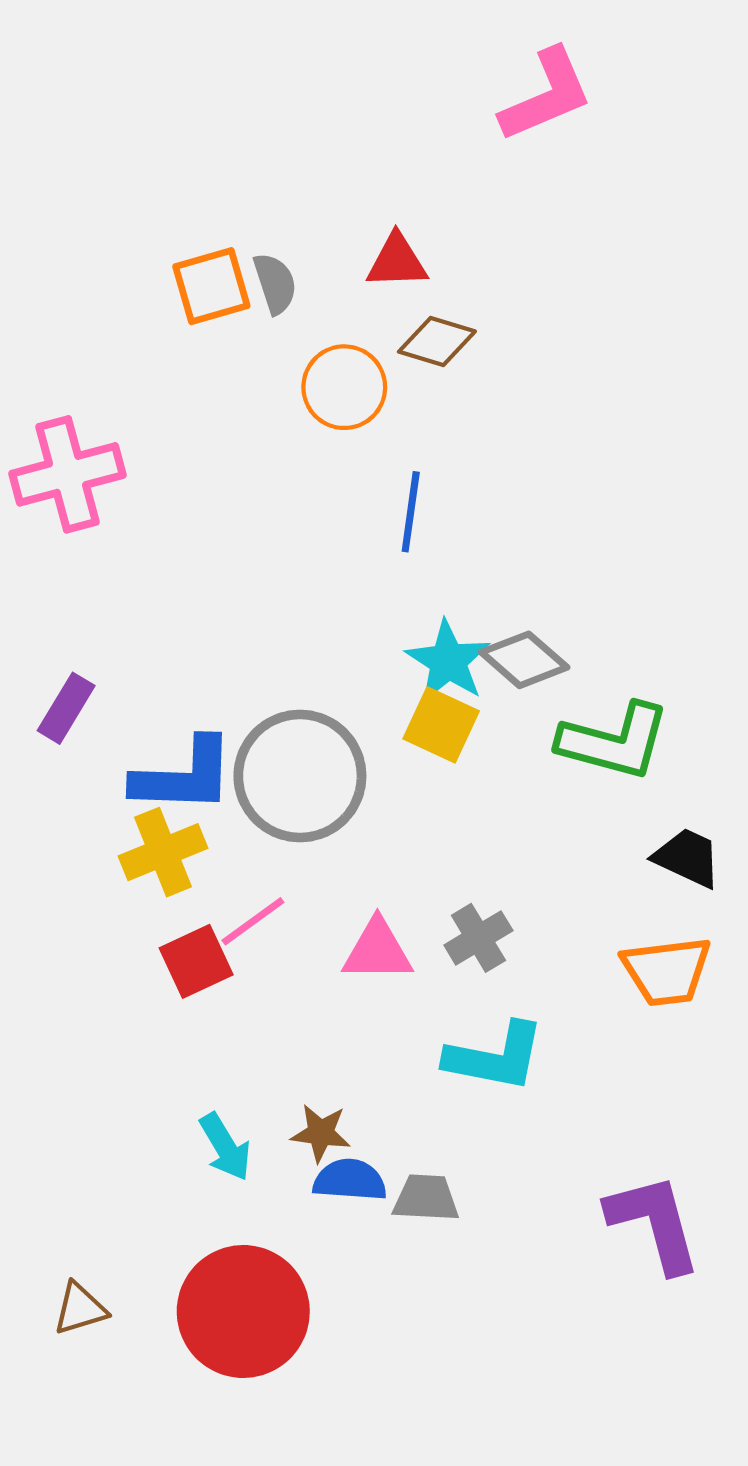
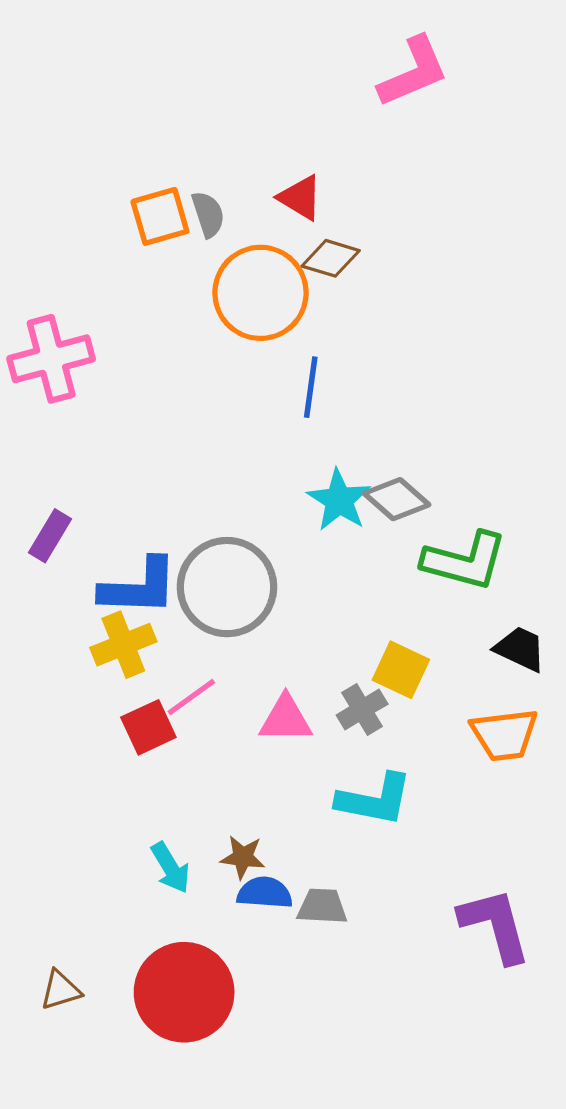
red triangle: (397, 261) -> (300, 198), turned 33
orange circle: (344, 387) -> (260, 293), size x1.5
yellow square: (441, 725) -> (401, 670), moved

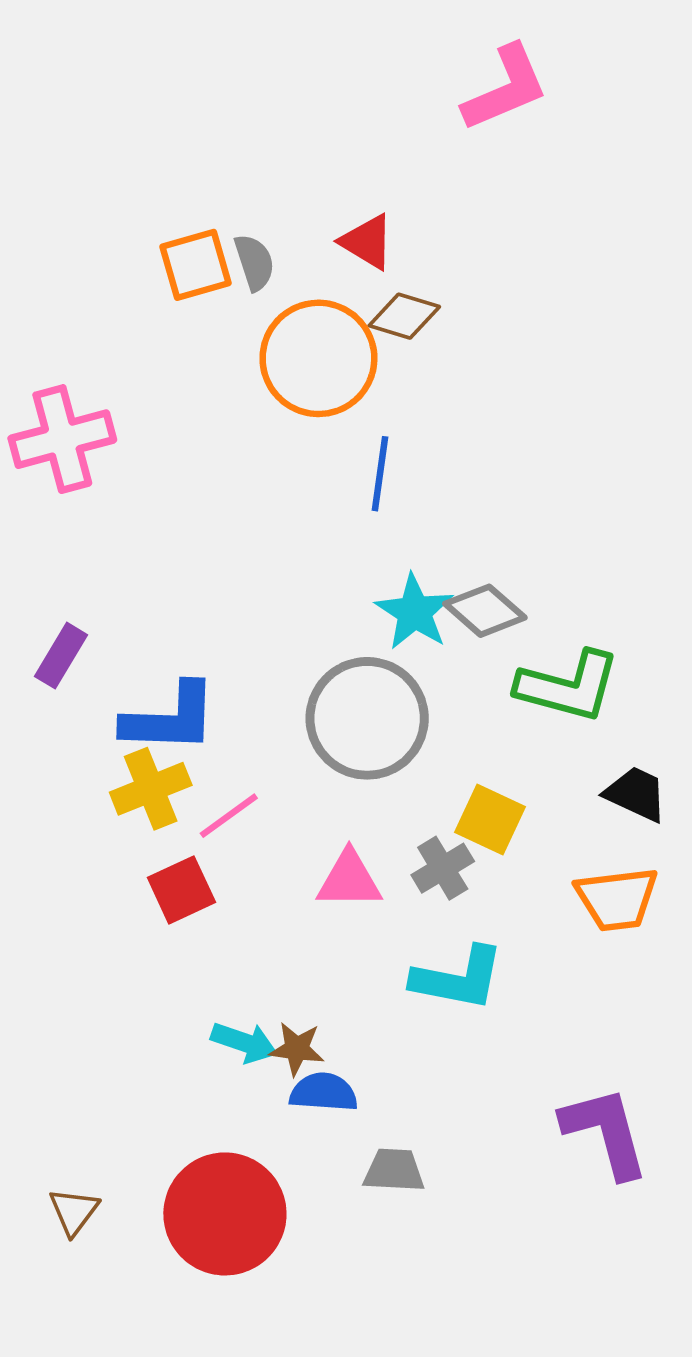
gray circle: (227, 587) -> (367, 718), moved
pink line: (191, 697) -> (229, 816), moved
cyan arrow: (170, 868) -> (244, 1042), moved, turned -40
gray trapezoid: (322, 906) -> (394, 1170), moved
brown triangle: (61, 990) -> (74, 1211), turned -36

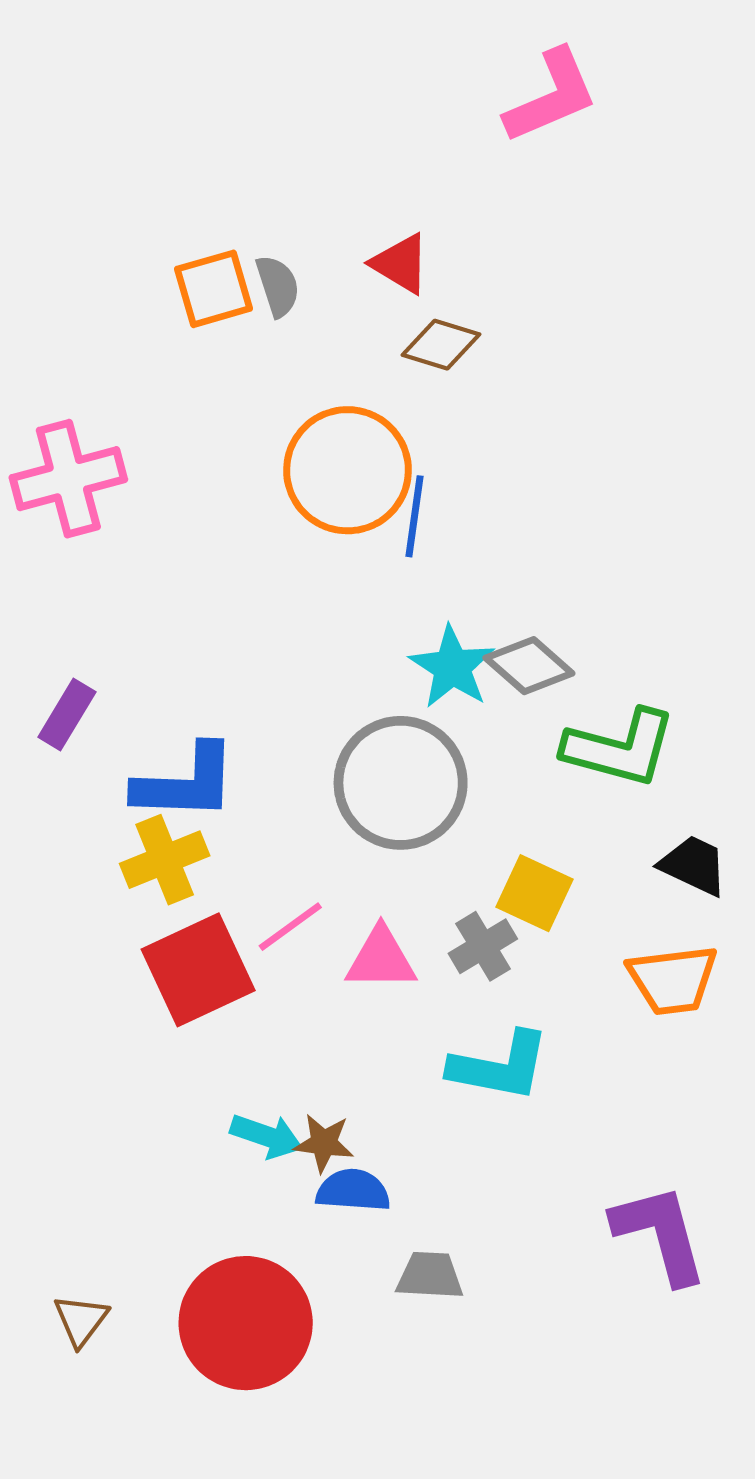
orange circle: (318, 358) -> (347, 470), moved
pink line: (229, 816) -> (290, 927), moved
red square: (181, 890) -> (198, 970), size x1.5

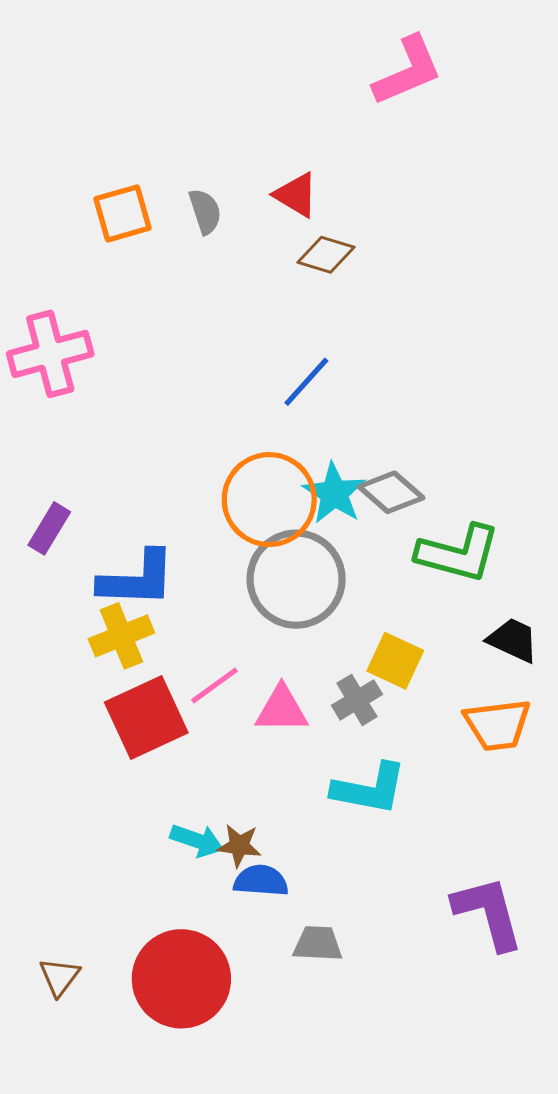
orange square: (213, 289) -> (123, 213), moved
orange circle: (347, 470) -> (269, 500), moved
blue line: (414, 516) -> (306, 382), turned 34

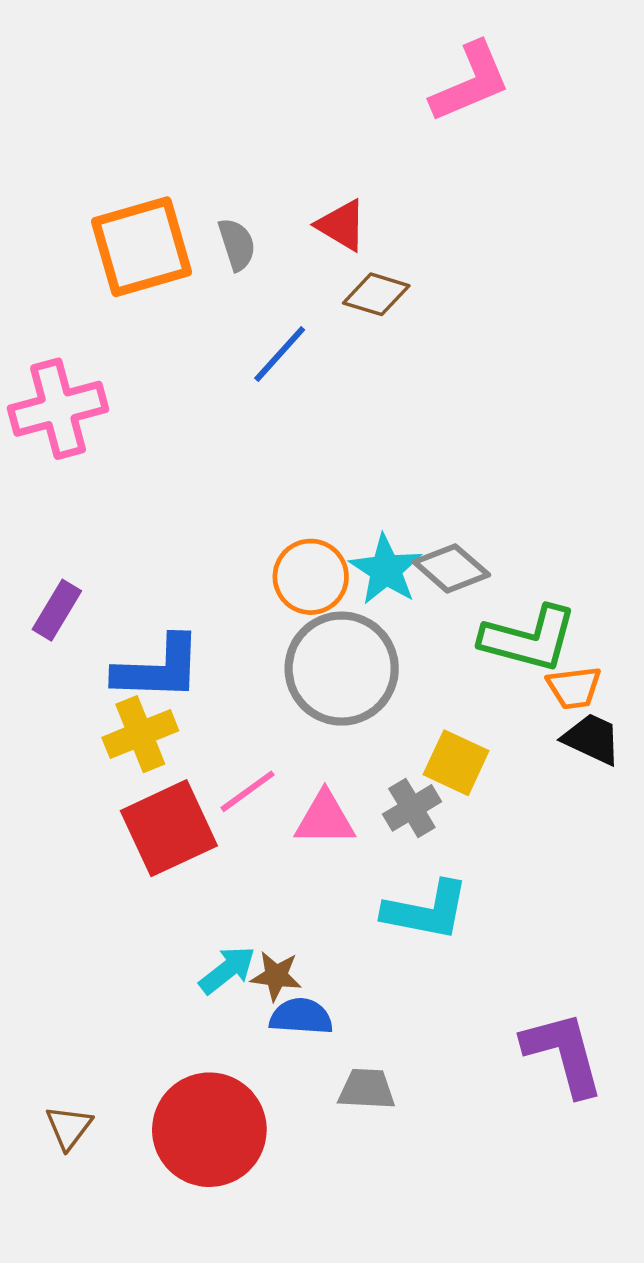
orange square: (123, 213) -> (141, 247), size x1.5
blue line: (306, 382) -> (280, 354), moved
orange circle: (269, 500) -> (311, 577), size x0.7
orange trapezoid: (497, 725) -> (574, 688), moved, size x0.7
cyan arrow: (197, 840) -> (227, 970), turned -57

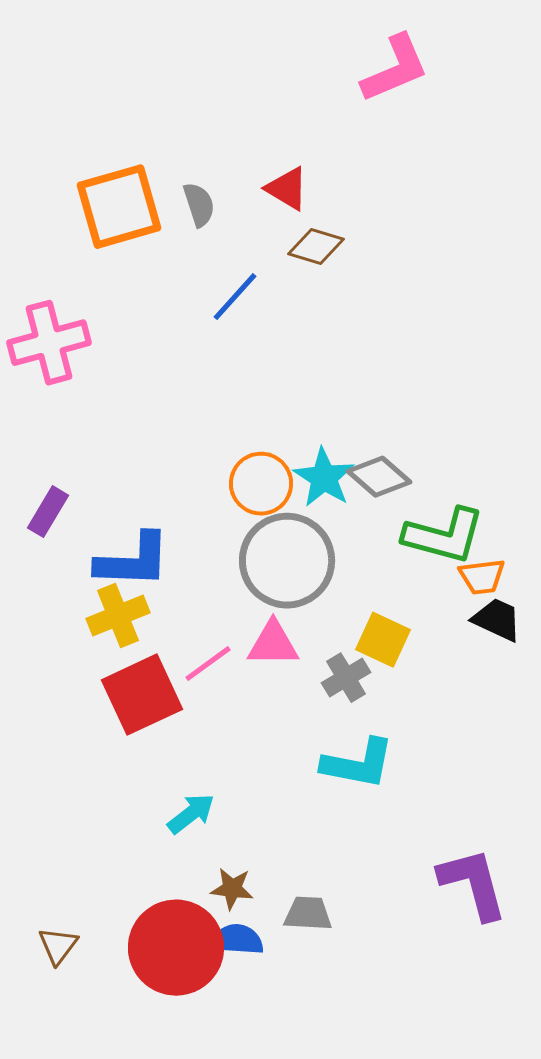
pink triangle: (325, 819) -> (273, 644), moved
brown star: (276, 976) -> (232, 889), moved
blue semicircle: (301, 1017) -> (237, 940), moved

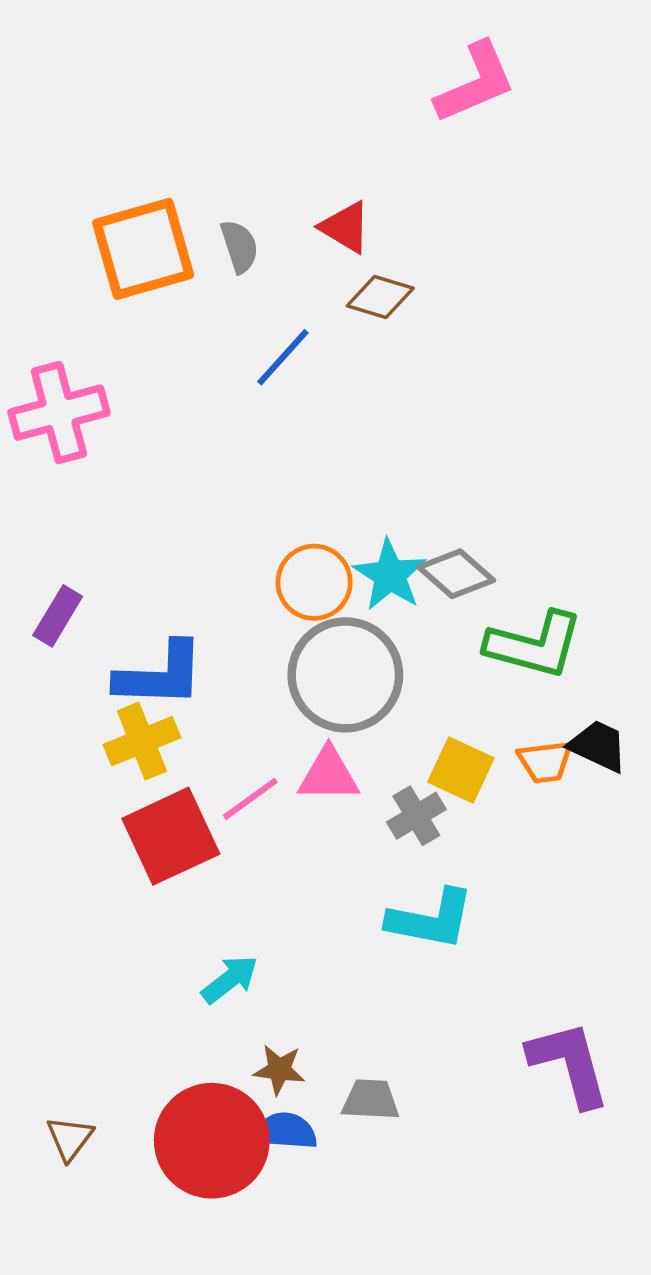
orange trapezoid: (482, 577) -> (545, 762), moved

